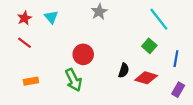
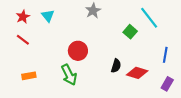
green square: (149, 46) -> (130, 32), moved

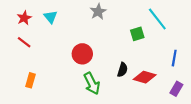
green square: (130, 32) -> (137, 34), turned 32
green arrow: (69, 75) -> (92, 83), moved
orange rectangle: (29, 76) -> (31, 80), turned -64

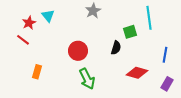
red star: (24, 18) -> (29, 23), moved
cyan line: (157, 19) -> (149, 18), turned 30
black semicircle: (122, 70) -> (116, 48), moved
orange rectangle: (31, 80) -> (37, 72), moved

